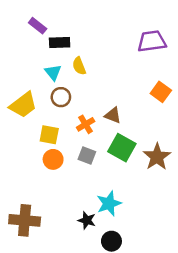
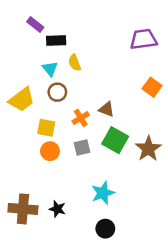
gray square: (87, 155) -> (82, 147), turned -35
black star: (87, 220) -> (57, 209), moved

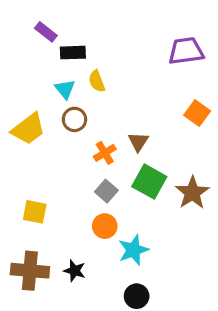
brown triangle: (107, 109) -> (138, 142), turned 42
yellow square: (46, 128) -> (35, 212), moved
gray square: (82, 147) -> (106, 191), turned -35
orange circle: (50, 151) -> (105, 226), moved

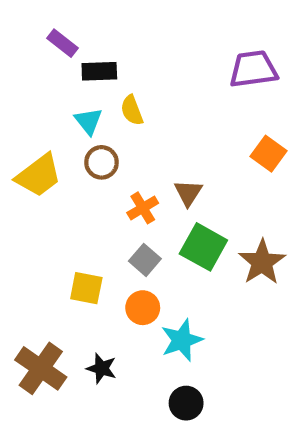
yellow square: (35, 212) -> (86, 288), moved
brown cross: (30, 271) -> (41, 368), turned 30

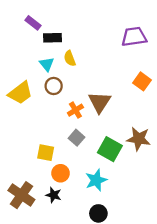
brown triangle: (188, 193) -> (100, 102), size x1.5
green square: (203, 247) -> (110, 149), moved
brown star: (262, 262) -> (139, 139), turned -30
orange circle: (143, 308) -> (61, 173), moved

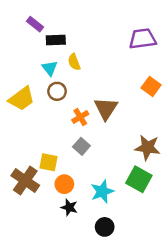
green square: (110, 149) -> (139, 179), moved
brown cross: (21, 195) -> (25, 181), moved
black star: (54, 195) -> (69, 207), moved

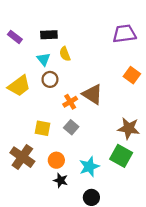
purple rectangle: (35, 24) -> (15, 37), moved
brown triangle: (106, 108) -> (92, 94), turned -30
yellow square: (48, 162) -> (43, 128), moved

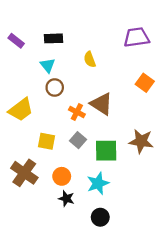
yellow semicircle: (65, 54) -> (90, 59), moved
yellow trapezoid: (19, 86) -> (21, 110), moved
orange cross: (70, 102) -> (77, 112), turned -32
green square: (121, 156) -> (106, 151), moved, turned -30

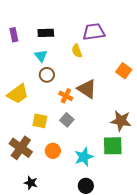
purple trapezoid: (136, 37) -> (94, 32), moved
purple rectangle: (16, 41) -> (14, 35), turned 40
green square: (106, 151) -> (113, 146), moved
black star: (66, 199) -> (31, 183), moved

